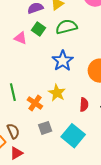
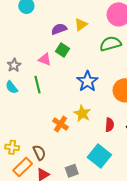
green semicircle: (66, 27) -> (110, 44), moved
green line: (13, 92) -> (37, 85), moved
gray square: (45, 128) -> (72, 171), moved

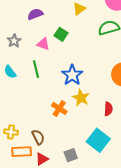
purple semicircle: (59, 29) -> (35, 14), moved
gray star: (14, 65) -> (14, 41), moved
blue star: (87, 81) -> (72, 75), moved
orange rectangle: (23, 167) -> (22, 152), turned 42

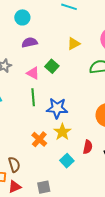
green line: (36, 69) -> (33, 97), moved
blue star: (72, 75) -> (57, 108), turned 30
cyan square: (98, 140) -> (67, 161), moved, size x0.6

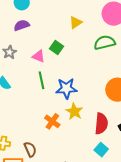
purple semicircle: (30, 42) -> (22, 25), moved
red semicircle: (88, 147) -> (101, 124), size x1.5
cyan square: (67, 161) -> (101, 150), moved

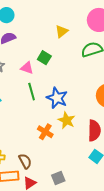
blue star: (66, 88) -> (57, 98), turned 30

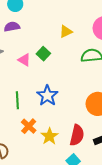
green line: (32, 92) -> (17, 100), moved
yellow star: (67, 120) -> (49, 136), moved

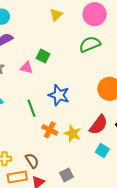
yellow triangle: (66, 32) -> (56, 15), moved
red semicircle: (77, 135) -> (99, 125), turned 40

